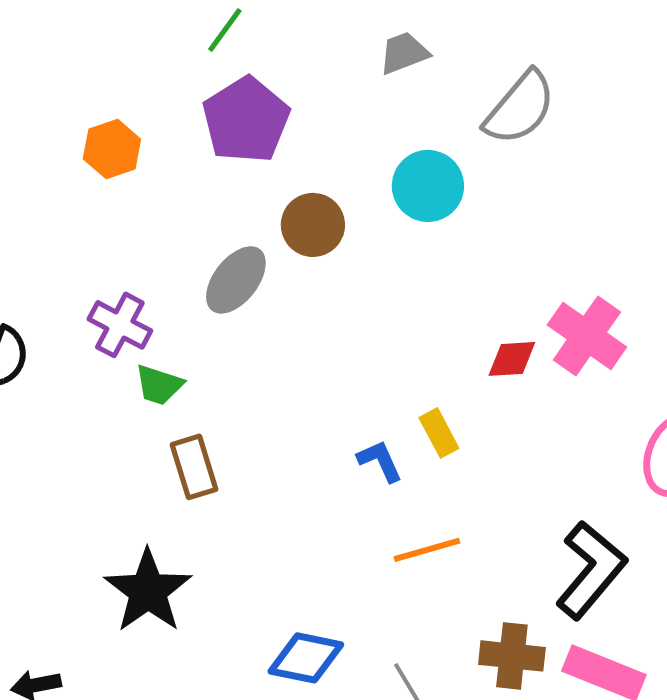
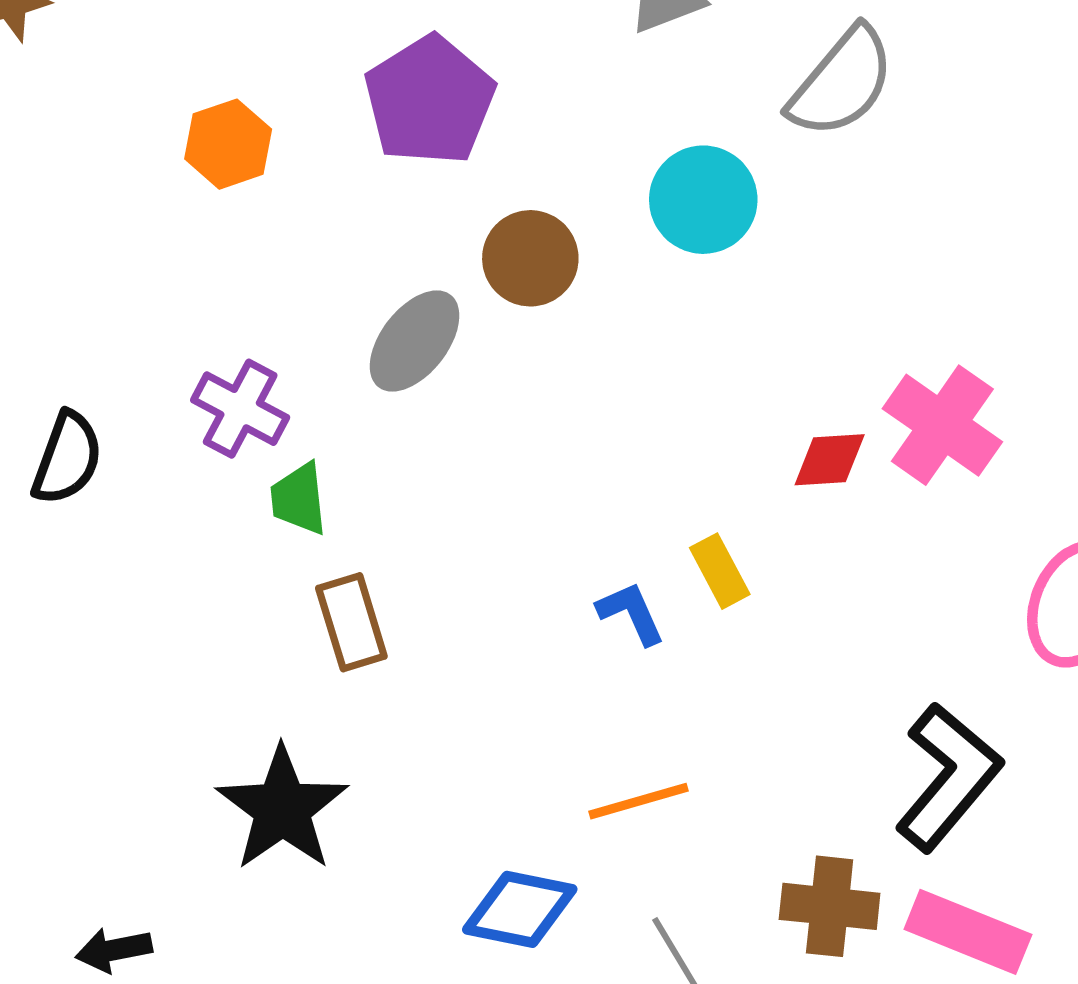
green trapezoid: (159, 385) -> (299, 499), turned 66
orange line: (427, 550) -> (639, 801), moved

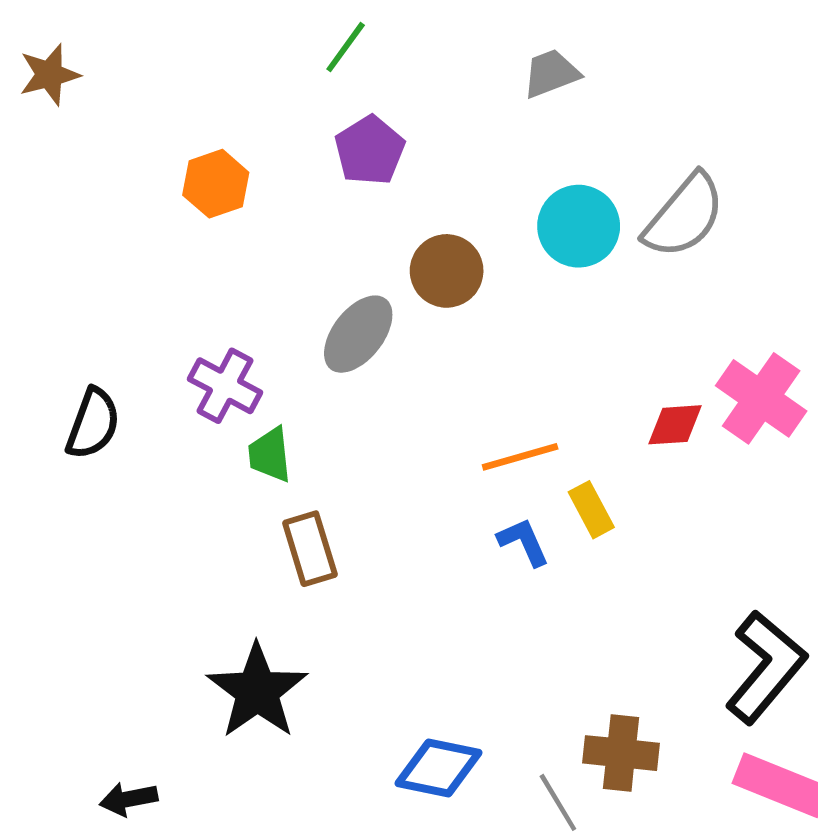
gray semicircle: (842, 82) -> (684, 216), moved
purple pentagon: (430, 100) -> (370, 150), size x0.7
orange line: (639, 801) -> (520, 457), moved
brown cross: (830, 906) -> (621, 753), moved

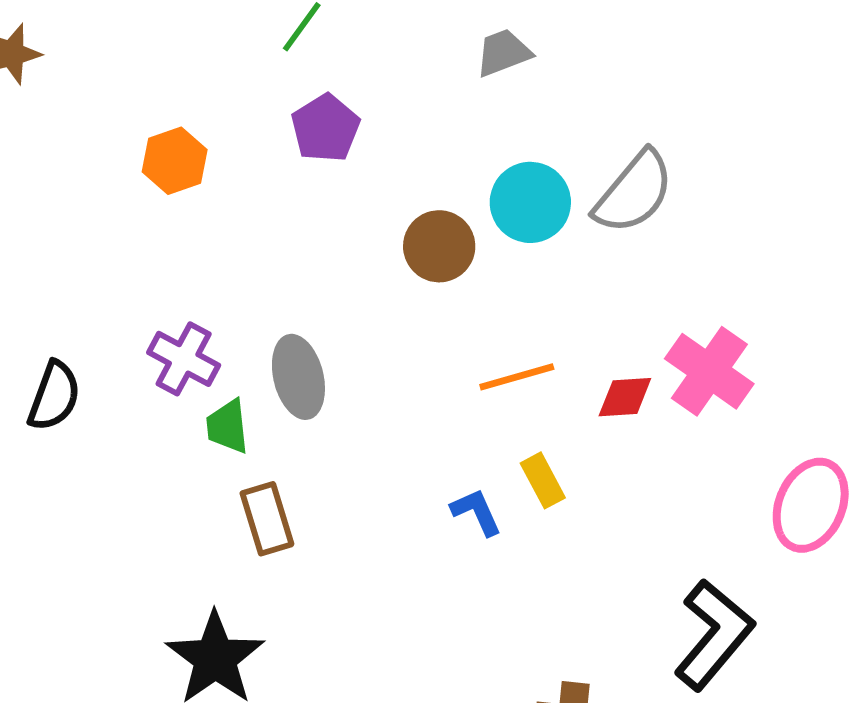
brown circle: (447, 271) -> (439, 246), moved
gray ellipse: (358, 334) -> (298, 377), moved, turned -52
orange line: (520, 457) -> (517, 377), moved

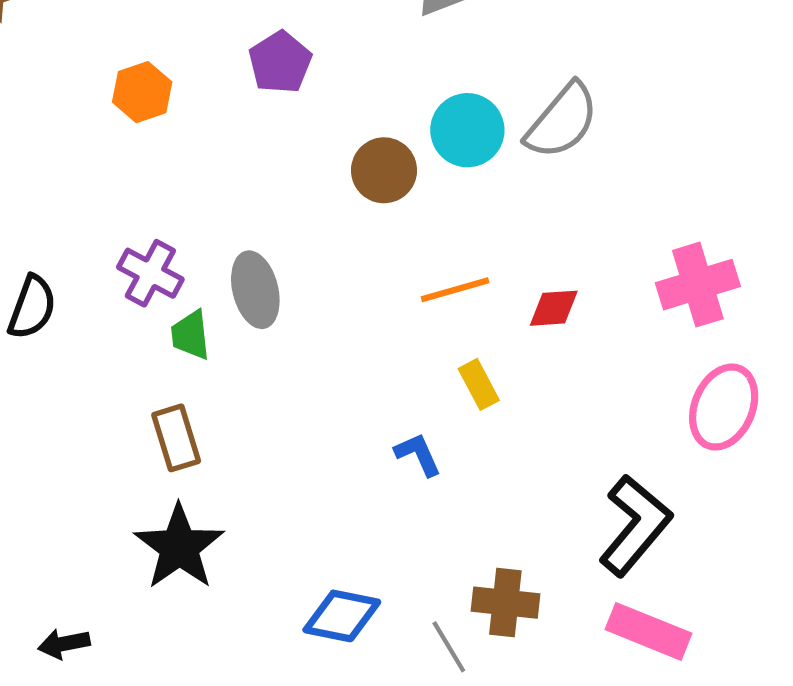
pink cross: (709, 371) -> (698, 285), moved, turned 38
blue L-shape: (476, 512) -> (418, 454), moved
brown rectangle: (267, 519) -> (176, 438), moved

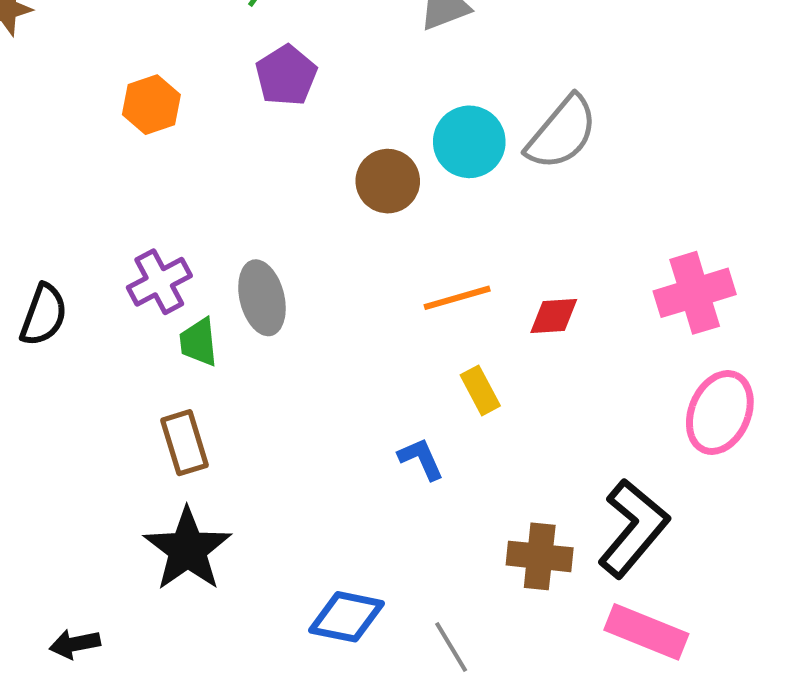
purple cross: (150, 273) -> (159, 282), turned 34
brown cross: (505, 603) -> (540, 556), moved

